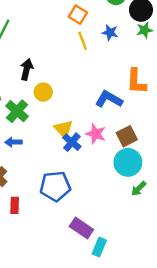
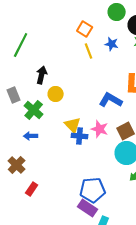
blue cross: (72, 142) -> (80, 136), turned -35
blue pentagon: (55, 186) -> (93, 190), moved
red rectangle: (15, 205) -> (32, 189), turned 32

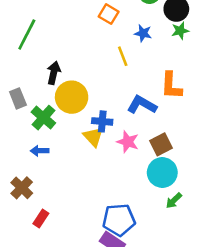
yellow line: (89, 51) -> (123, 56), moved
yellow circle: (56, 94) -> (72, 97), size x1.6
blue cross: (80, 136) -> (102, 121), moved

